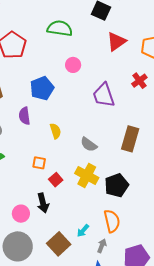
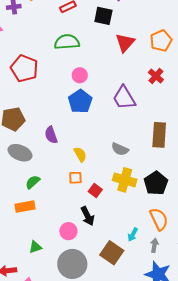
pink circle: (73, 65) -> (80, 75), moved
blue pentagon: (42, 88) -> (80, 101), moved
yellow semicircle: (55, 131) -> (80, 154), moved

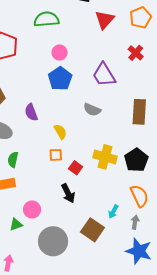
gray semicircle: (120, 149) -> (92, 110), moved
green semicircle: (33, 182) -> (13, 160), turned -35
pink circle: (68, 231) -> (32, 210), moved

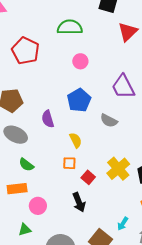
blue pentagon: (60, 79) -> (79, 100), moved
yellow cross: (105, 157) -> (118, 169), turned 30
green semicircle: (13, 160) -> (26, 165), turned -70
pink circle: (32, 210) -> (38, 206), moved

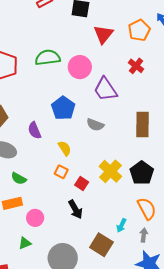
green semicircle: (70, 27) -> (48, 58), moved
pink circle: (80, 61) -> (80, 67), moved, size x1.5
orange square: (69, 163) -> (61, 172), turned 32

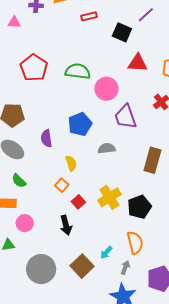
red triangle: (103, 34) -> (138, 63), turned 40
gray semicircle: (95, 125) -> (107, 148), turned 138

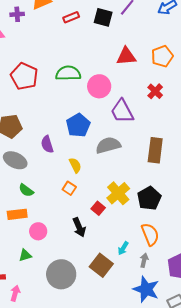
black square: (122, 32) -> (103, 17), moved
gray semicircle: (107, 148) -> (108, 145), size x1.4
red square: (78, 202) -> (98, 208), moved

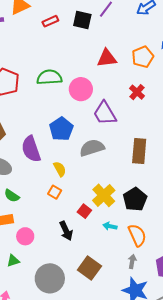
purple semicircle: (47, 144) -> (31, 149), size x1.5
cyan arrow: (123, 248) -> (110, 226), moved, turned 72

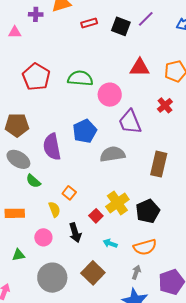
yellow semicircle: (60, 169) -> (54, 209), moved
green semicircle: (12, 196) -> (33, 181), moved
cyan arrow: (110, 226) -> (110, 243), moved
orange semicircle: (137, 235) -> (145, 247), turned 90
pink circle: (25, 236) -> (43, 237), moved

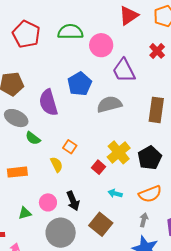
red triangle: (140, 68) -> (129, 16), turned -30
black arrow: (75, 233) -> (73, 201), moved
pink circle: (43, 237) -> (48, 202), moved

